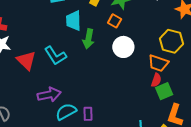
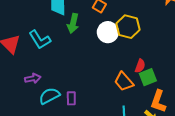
yellow hexagon: (171, 41) -> (128, 27), moved
orange trapezoid: (158, 63) -> (124, 82), moved, turned 30
purple arrow: (49, 95) -> (33, 78), size x0.7

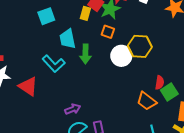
cyan L-shape: (40, 40) -> (54, 64), moved
purple arrow: (33, 78) -> (73, 109), moved

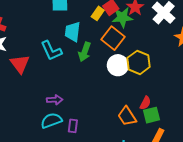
orange square: (108, 32) -> (113, 38), size x1.6

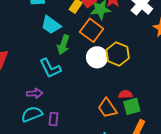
cyan trapezoid: (73, 32) -> (51, 25), turned -60
cyan L-shape: (51, 51) -> (50, 68), moved
red semicircle: (145, 103) -> (125, 94), turned -120

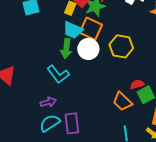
cyan trapezoid: (51, 25) -> (73, 30), moved
white circle: (97, 57) -> (88, 49), moved
purple rectangle: (53, 119) -> (72, 123), size x1.5

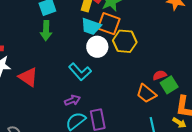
yellow hexagon: (121, 46) -> (125, 41), moved
green arrow: (66, 49) -> (46, 31), moved
white circle: (88, 49) -> (97, 47), moved

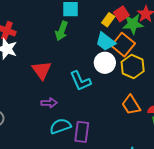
red triangle: (28, 77) -> (42, 70), moved
orange trapezoid: (146, 94) -> (131, 105), moved
purple arrow: (72, 100) -> (49, 103), moved

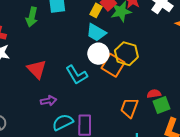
green arrow: (62, 31) -> (32, 17), moved
orange square: (123, 45) -> (113, 65), moved
orange trapezoid: (131, 105) -> (129, 108), moved, turned 60

